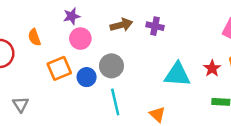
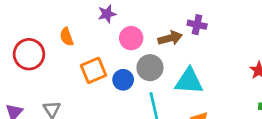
brown arrow: (121, 25) -> (170, 38), moved
pink circle: (80, 39) -> (131, 38), moved
cyan triangle: (177, 75) -> (189, 81), moved

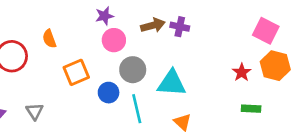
purple star: (107, 14) -> (104, 16), moved
brown arrow: (170, 38) -> (153, 25), moved
blue circle: (123, 80) -> (109, 93), moved

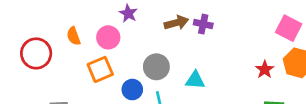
purple star: (104, 16) -> (128, 13), turned -30
pink circle: (114, 40) -> (108, 37), moved
cyan triangle: (172, 83) -> (195, 80), size x0.7

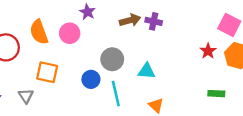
orange semicircle: (74, 36) -> (39, 32), size x1.5
orange square: (100, 69) -> (47, 72), moved, turned 35
red star: (265, 69) -> (208, 51), moved

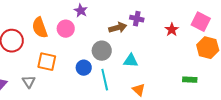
brown arrow: (130, 20) -> (118, 28), moved
red star: (208, 51) -> (172, 30), moved

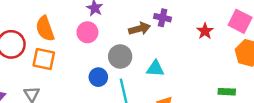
pink circle: (66, 29) -> (87, 32), moved
orange square: (47, 62) -> (44, 59), moved

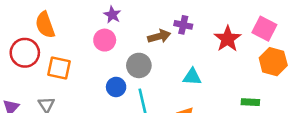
orange semicircle: (45, 29) -> (45, 25), moved
red star: (205, 31) -> (228, 39), size x1.5
cyan triangle: (155, 69) -> (192, 77), moved

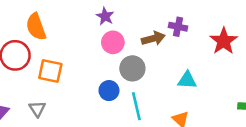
pink circle: (105, 40) -> (113, 42), moved

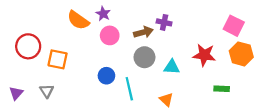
orange semicircle: (36, 27) -> (78, 20), moved, turned -35
red star: (224, 41) -> (204, 55), moved, turned -30
gray circle: (132, 68) -> (144, 57), moved

